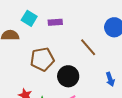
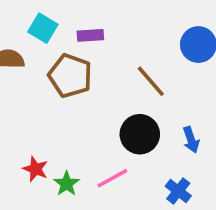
brown pentagon: (42, 59) -> (70, 76), moved, turned 30
black circle: (68, 76) -> (140, 134), moved

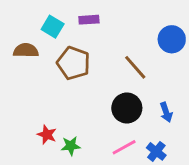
purple rectangle: (90, 35) -> (89, 20), moved
pink line: (112, 178) -> (124, 147), moved
green star: (67, 184) -> (71, 146), turned 30

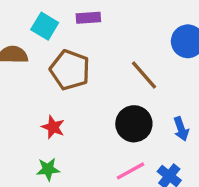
red star: (47, 135) -> (53, 127), moved
green star: (71, 146) -> (48, 169), moved

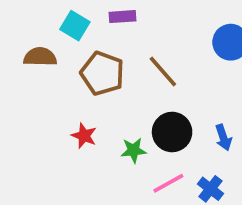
brown line: (144, 75) -> (163, 72), moved
green star: (48, 169) -> (134, 150), moved

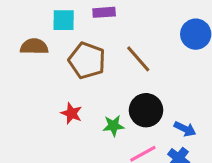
cyan square: (75, 26) -> (64, 20), turned -30
blue arrow: (223, 138) -> (185, 129), moved, turned -45

